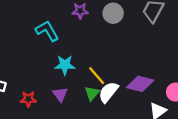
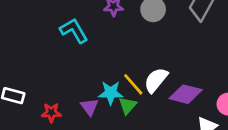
cyan star: (65, 65) -> (111, 93), moved
white semicircle: (108, 92) -> (156, 80), moved

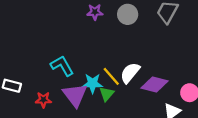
cyan L-shape: (74, 31) -> (62, 66), moved
purple triangle: (89, 107) -> (75, 95), size x1.6

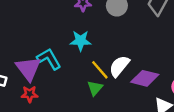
cyan star: (93, 83) -> (81, 41), moved
purple triangle: (75, 95) -> (28, 69), moved

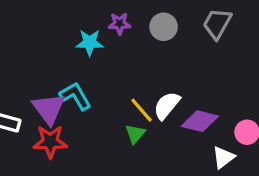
cyan star: (81, 41) -> (90, 43), moved
red star: (30, 94) -> (50, 142), size x1.5

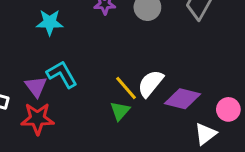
cyan star: (90, 43) -> (50, 22), moved
purple triangle: (49, 109) -> (36, 87), size x0.7

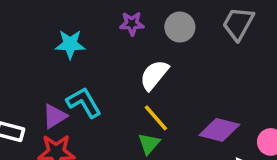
white semicircle: (150, 83) -> (154, 75), moved
purple triangle: (36, 87) -> (55, 116), turned 35

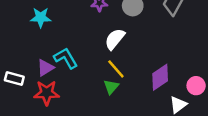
cyan star: (70, 44) -> (41, 18), moved
purple diamond: (219, 130) -> (160, 77), turned -48

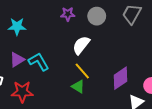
purple triangle: (45, 68) -> (17, 60), moved
green triangle: (111, 87) -> (78, 87), turned -40

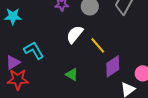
purple triangle: (17, 60) -> (13, 62), moved
yellow line: (82, 71) -> (98, 45), moved

